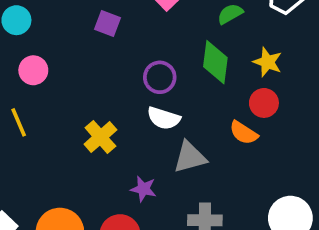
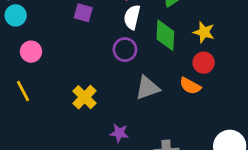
white semicircle: (164, 118) -> (132, 17), moved, turned 90
gray triangle: (190, 157) -> (147, 88), moved

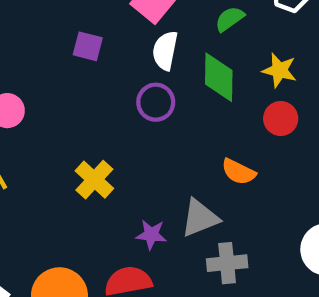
orange semicircle: (190, 86) -> (238, 172), moved
gray triangle: (147, 88) -> (200, 218), moved

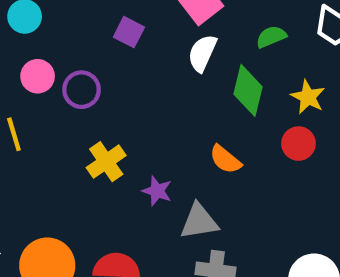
purple circle: (156, 102) -> (82, 90), moved
orange semicircle: (238, 172) -> (225, 159), moved
purple star: (151, 235) -> (157, 191), moved

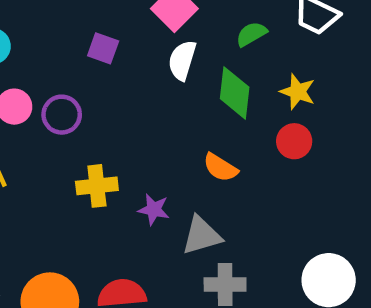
yellow cross: (106, 162) -> (97, 186), turned 36

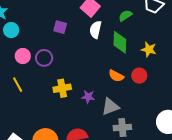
yellow star: (298, 92) -> (149, 49), moved
red circle: (294, 141) -> (139, 76), moved

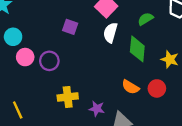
cyan circle: (11, 30) -> (13, 37), moved
yellow line: (18, 85) -> (18, 110), moved

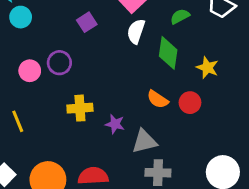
purple square: (70, 27) -> (87, 22), turned 35
cyan circle: (13, 37) -> (21, 17), moved
pink circle: (25, 57) -> (30, 71), moved

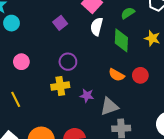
purple circle: (59, 63) -> (68, 62), moved
yellow star: (207, 68) -> (152, 38), moved

